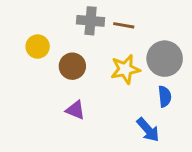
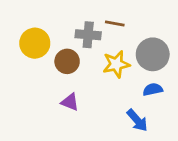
gray cross: (91, 21) -> (88, 35), moved
yellow circle: (38, 47) -> (35, 43), size x1.4
blue semicircle: (165, 96) -> (153, 89), turned -96

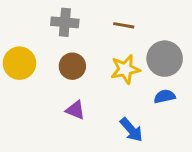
gray cross: (88, 35) -> (65, 22), moved
yellow circle: (35, 43) -> (19, 63), moved
blue arrow: (137, 120) -> (131, 130), moved

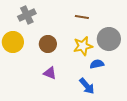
gray cross: (65, 22) -> (27, 15), moved, turned -30
blue semicircle: (165, 96) -> (97, 64), moved

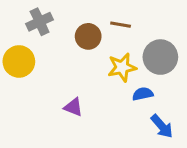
brown circle: (48, 44) -> (88, 36), moved
blue arrow: (87, 86) -> (162, 126), moved

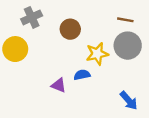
brown line: (121, 25) -> (125, 20), moved
blue semicircle: (143, 94) -> (82, 75), moved

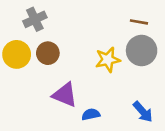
brown circle: (70, 29) -> (48, 53), moved
blue semicircle: (82, 75) -> (91, 114), moved
purple triangle: (59, 85) -> (65, 95), size x1.5

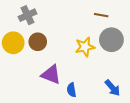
brown line: (139, 22) -> (101, 15), moved
blue semicircle: (91, 114) -> (72, 90), turned -88

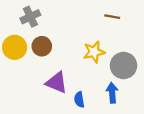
gray circle: (111, 40) -> (124, 66), moved
blue arrow: (112, 88) -> (112, 93), moved, turned -144

